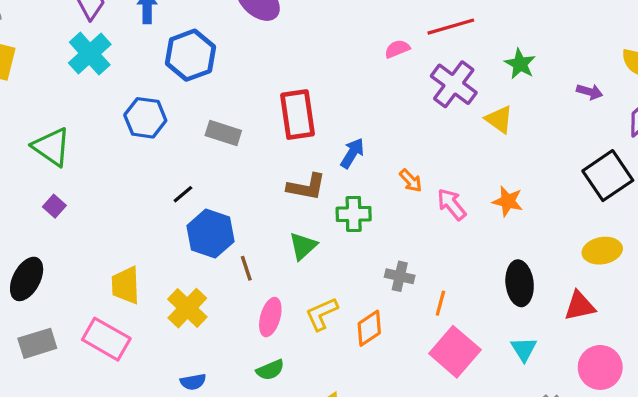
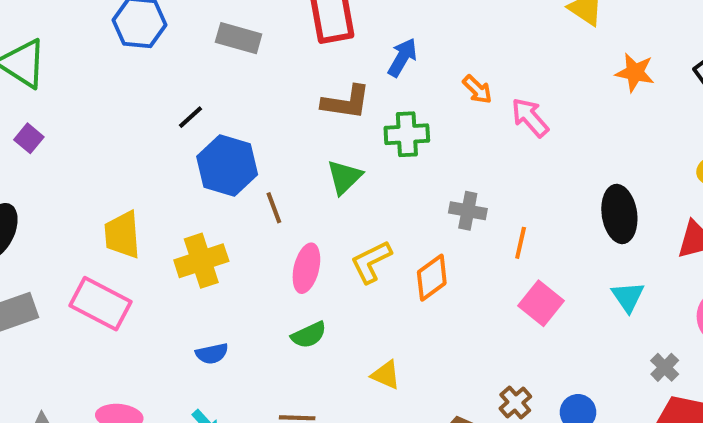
orange star: (508, 201) -> (635, 72), moved
yellow cross: (187, 308) -> (201, 261), turned 30
pink square: (455, 352) -> (541, 303), size x0.7

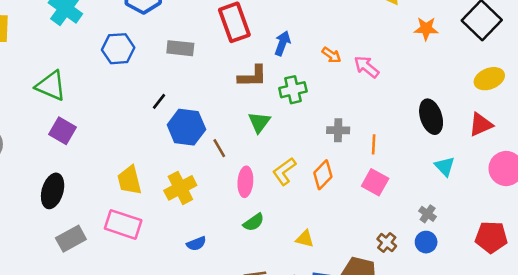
purple square: (29, 138) -> (62, 131), size x1.5
pink square: (541, 303) -> (375, 182), moved
gray cross: (665, 367) -> (428, 214), moved

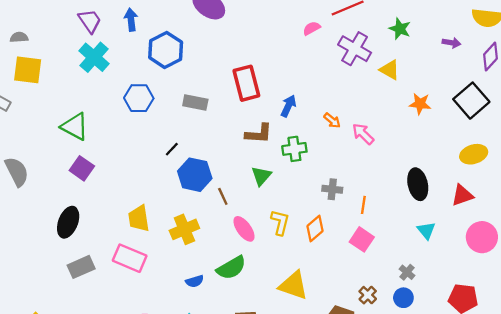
yellow L-shape: (284, 171) -> (280, 222), turned 135
pink ellipse: (245, 182) -> (244, 229), turned -45
green semicircle: (254, 222) -> (231, 268), moved, size x1.5
yellow triangle: (305, 239) -> (294, 285), size x1.8

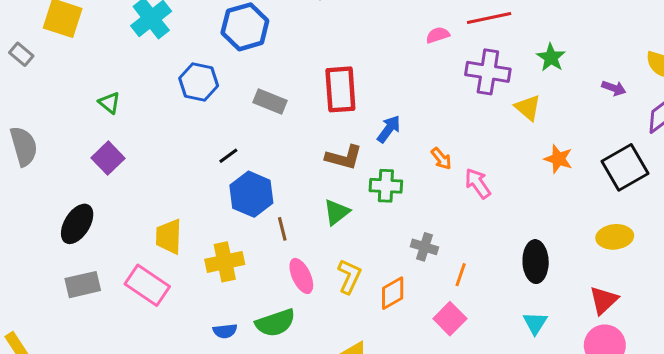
purple cross: (355, 49) -> (488, 72), turned -32
green triangle: (75, 127) -> (109, 103), size x0.6
red triangle: (462, 195) -> (604, 300), moved, turned -35

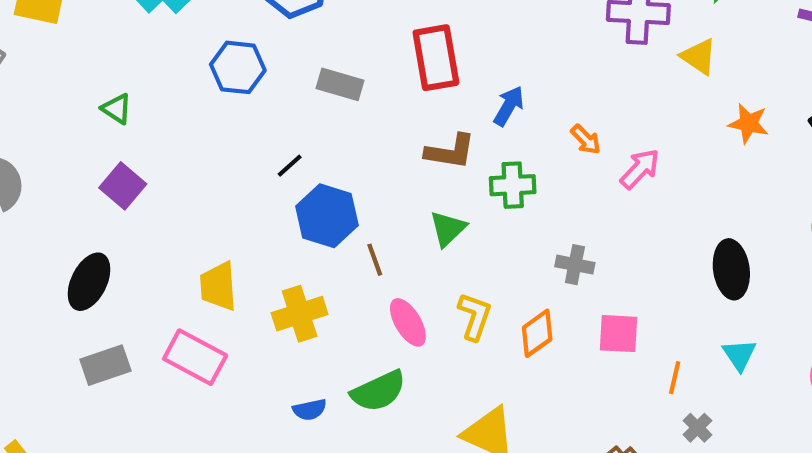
pink arrow: (478, 183) -> (640, 169), turned 84
orange line: (461, 275) -> (675, 378), moved
pink square: (450, 319) -> (618, 334), moved, turned -36

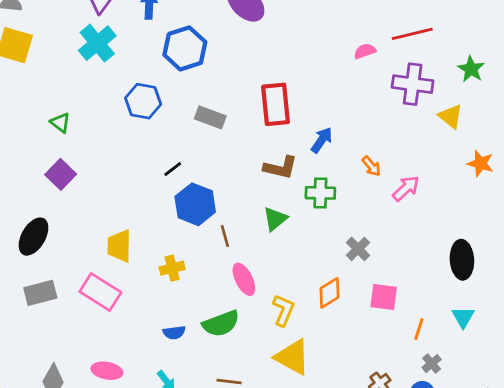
gray cross: (575, 265) -> (358, 249), turned 30
yellow cross: (300, 314) -> (172, 268), size x0.7
yellow L-shape: (475, 316) -> (283, 310), moved

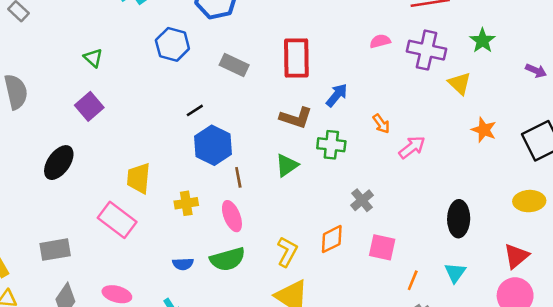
pink semicircle: (365, 51) -> (380, 41), moved
pink ellipse: (244, 279) -> (232, 216), moved
gray rectangle: (40, 293) -> (55, 250), moved

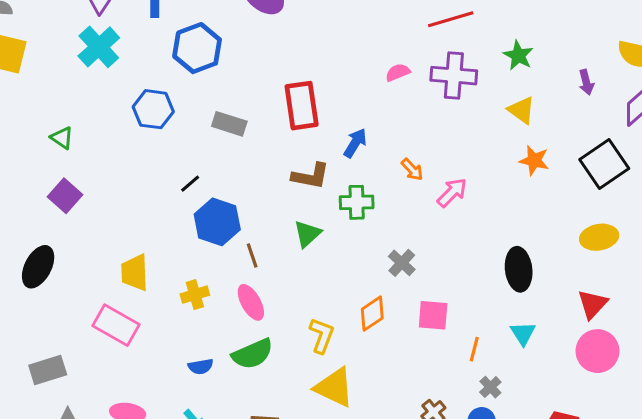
purple arrow: (536, 71) -> (586, 82), turned 60
yellow triangle: (460, 83) -> (521, 110), moved

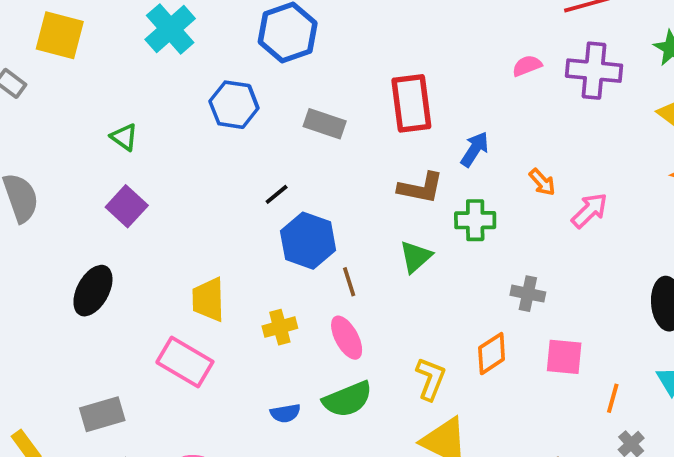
gray cross: (402, 263) -> (528, 294), turned -32

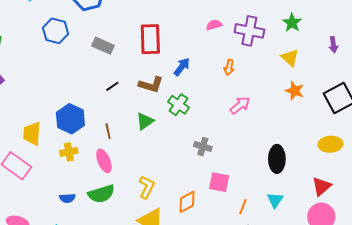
orange arrow: (542, 182) -> (229, 67), moved, turned 49
black line: (277, 194) -> (112, 86), moved
green cross: (475, 220) -> (178, 105), turned 30
blue hexagon: (308, 241) -> (70, 119), moved
orange diamond: (492, 354) -> (187, 202), moved

